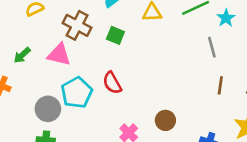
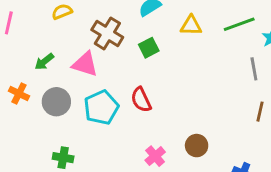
green square: (115, 35) -> (149, 48), turned 36
gray circle: (48, 109) -> (56, 102), moved

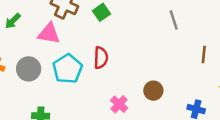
green arrow: (44, 62) -> (13, 21), moved
gray line: (254, 69) -> (174, 20), moved
red semicircle: (141, 100) -> (101, 58), turned -145

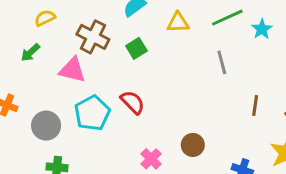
red semicircle: (101, 58) -> (133, 102), turned -50
gray circle: (29, 69) -> (46, 126), moved

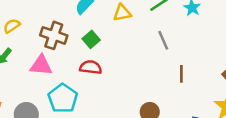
red semicircle: (133, 102) -> (91, 67), moved, turned -30
brown line: (255, 105) -> (181, 74), moved

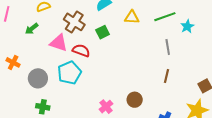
gray line: (163, 40) -> (168, 47), moved
red semicircle: (91, 67) -> (81, 51), moved

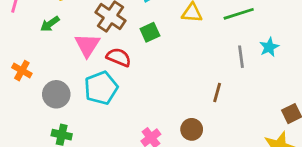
cyan star: (187, 26) -> (269, 47), moved
pink triangle: (59, 43) -> (87, 45), turned 42
brown line: (166, 76) -> (217, 92), moved

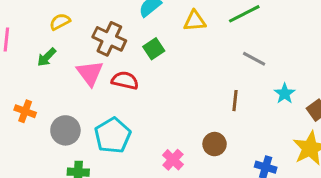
cyan star: (269, 47) -> (285, 94), moved
gray line: (241, 57) -> (254, 59), turned -45
cyan pentagon: (101, 88) -> (113, 136), moved

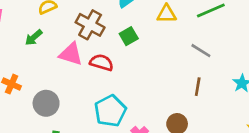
gray line: (254, 59) -> (201, 51), moved
pink triangle: (90, 73) -> (71, 54), turned -40
cyan pentagon: (113, 136) -> (110, 111), moved

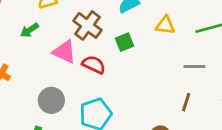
gray line: (201, 51) -> (194, 67), turned -40
gray circle: (46, 103) -> (51, 100), moved

